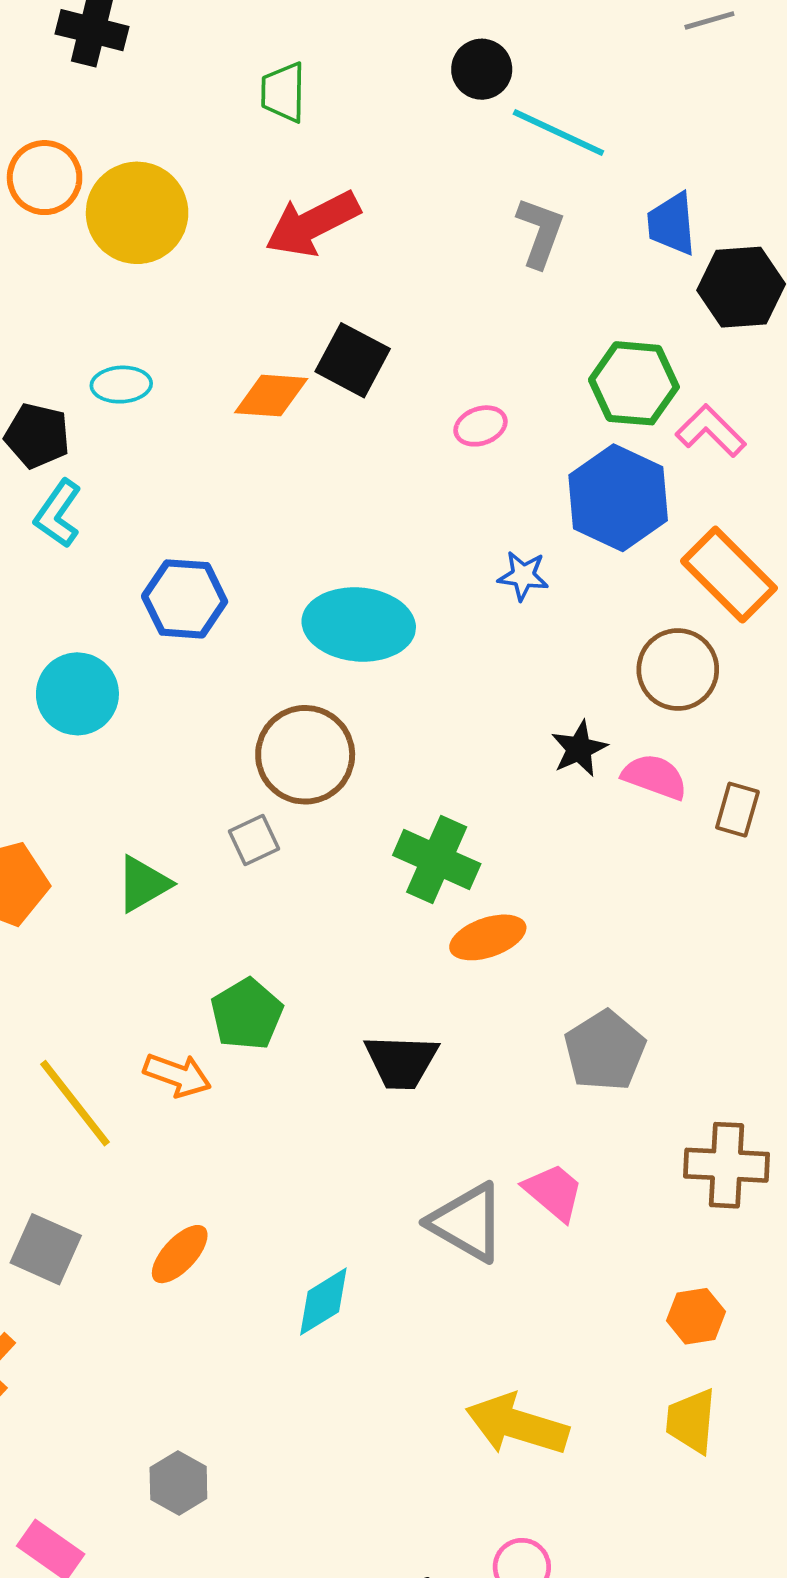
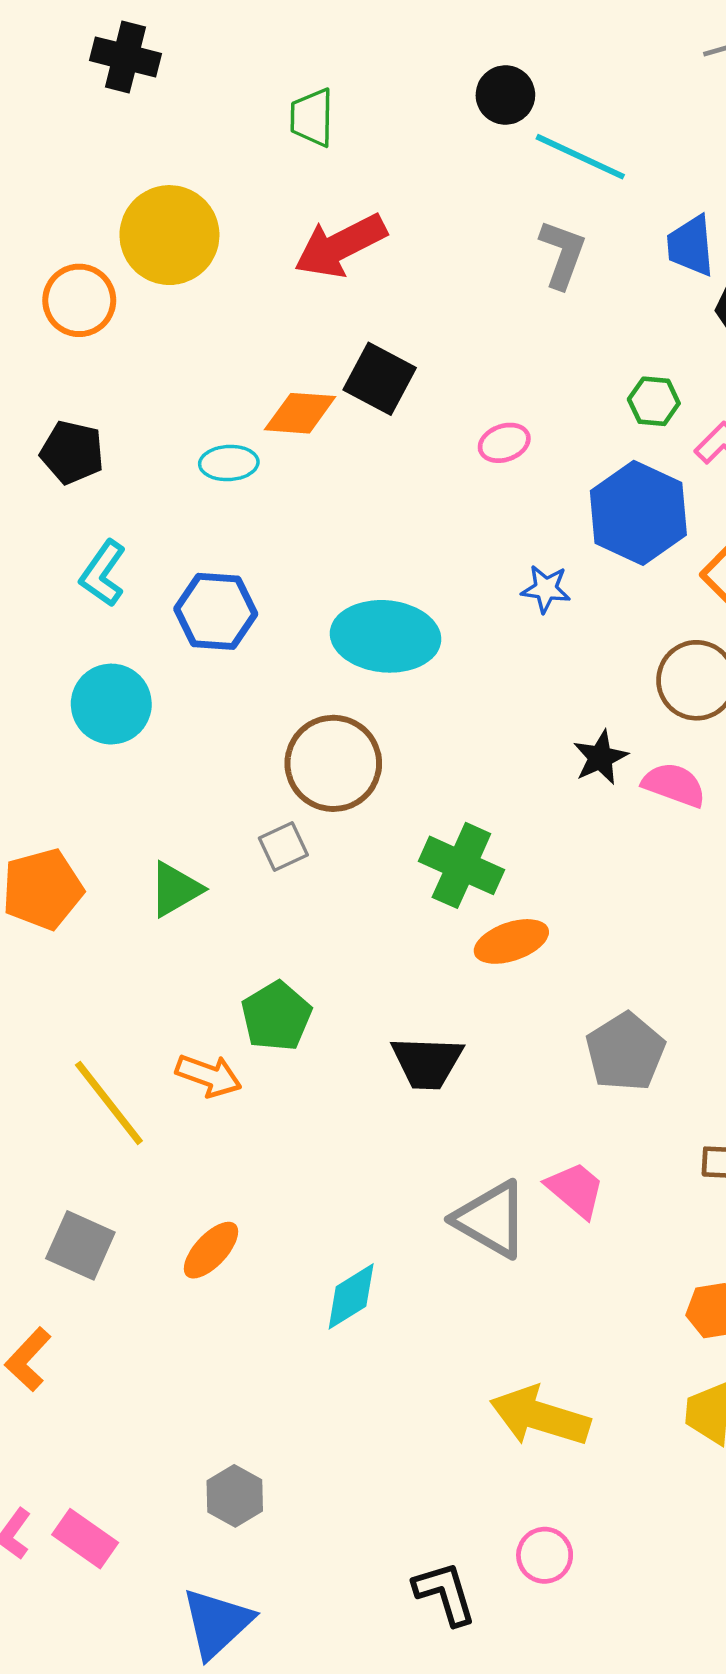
orange circle: (45, 178) -> (79, 300), moved
green hexagon: (634, 383) -> (654, 401), size x0.6
cyan ellipse: (121, 385) -> (229, 463), moved
cyan L-shape: (58, 514) -> (103, 573), moved
gray hexagon: (178, 1483) -> (235, 1496), moved

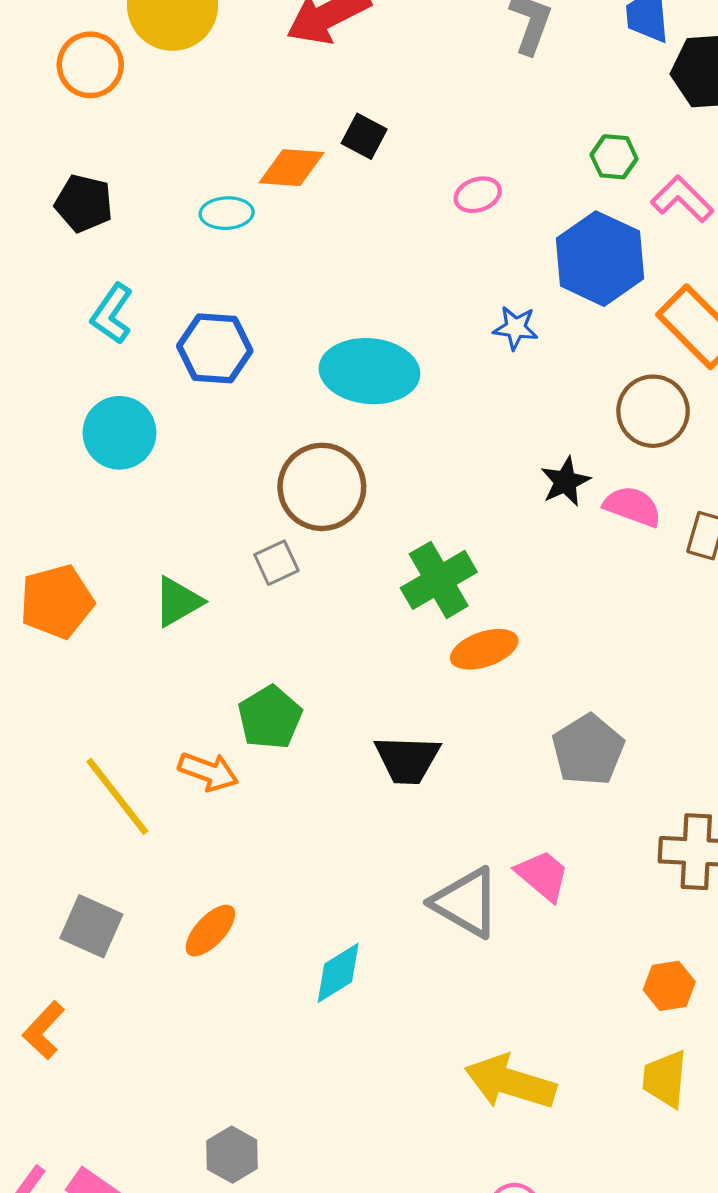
black square: (380, 379) -> (364, 136), size x0.7
green cross: (461, 865) -> (439, 580), turned 36

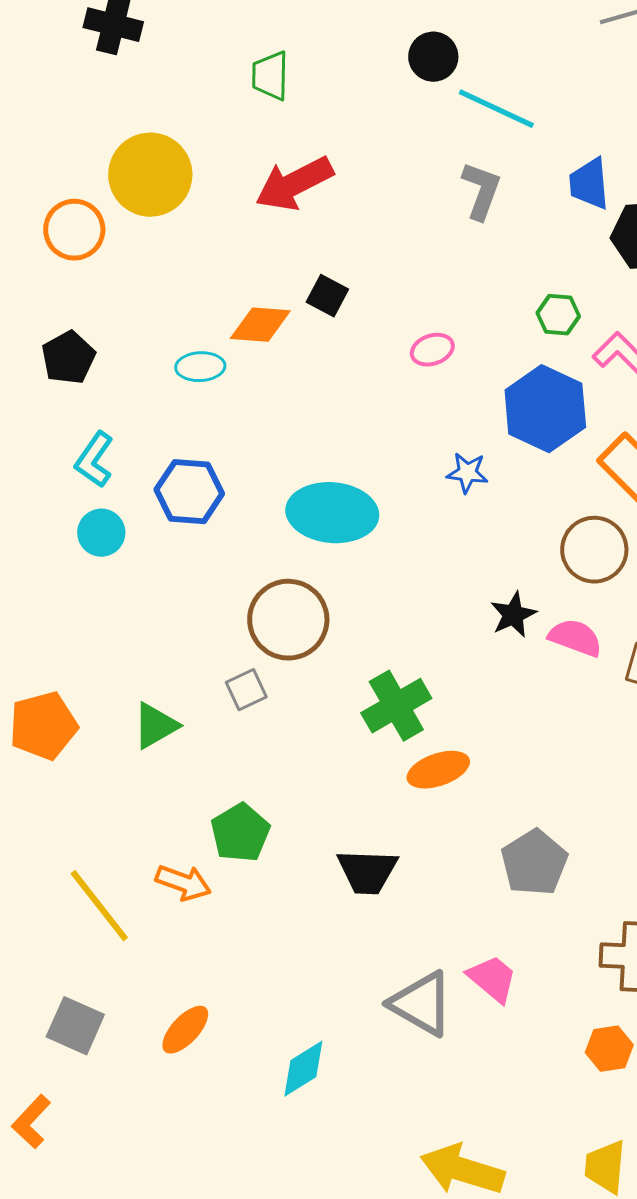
black pentagon: (84, 203) -> (68, 358), turned 30
cyan circle: (119, 433) -> (101, 533), moved, size x0.7
orange hexagon: (669, 986) -> (609, 1049), moved

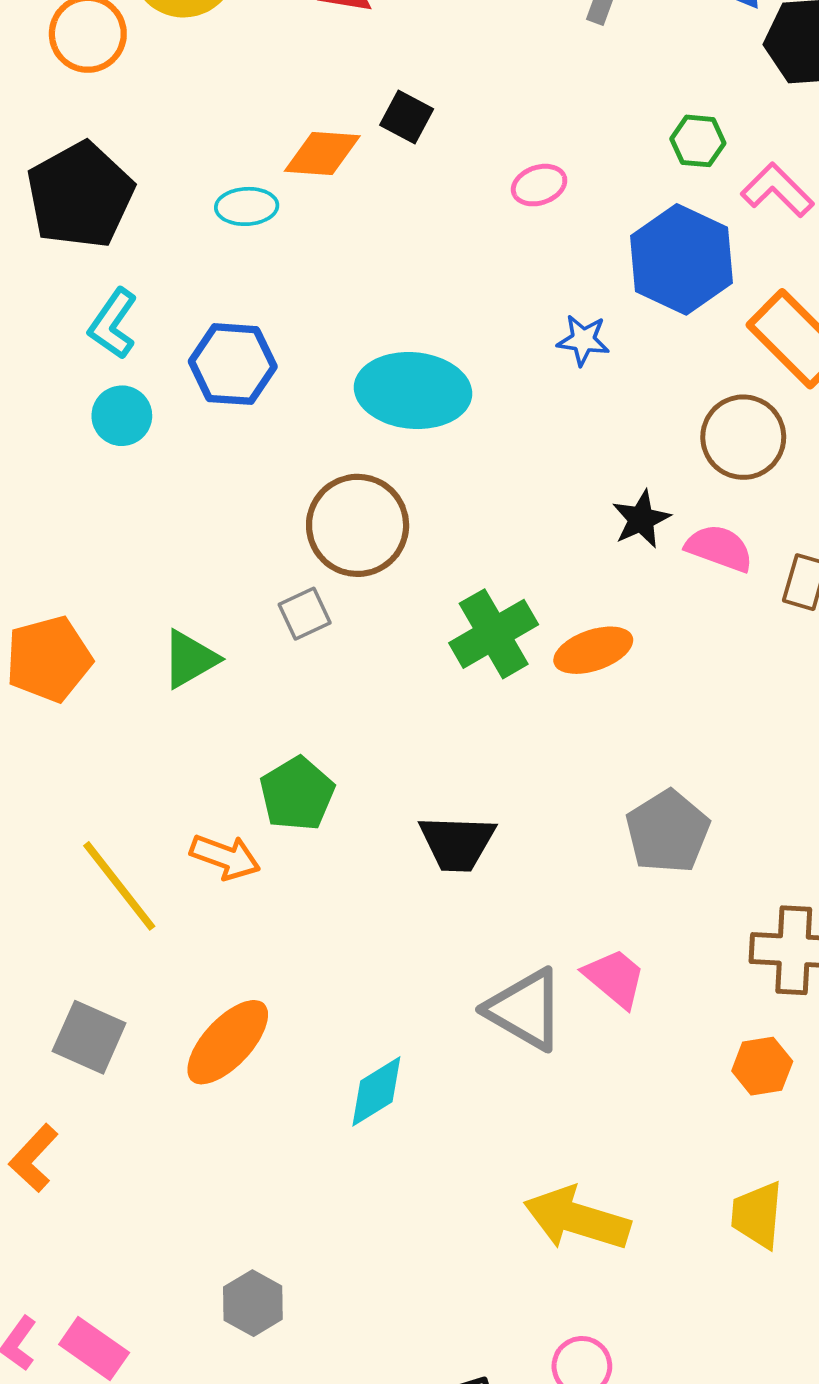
black pentagon: (68, 358) -> (80, 195), size x1.6
orange ellipse: (438, 770) -> (593, 650), moved
orange ellipse: (185, 1030) -> (228, 1042), size x1.4

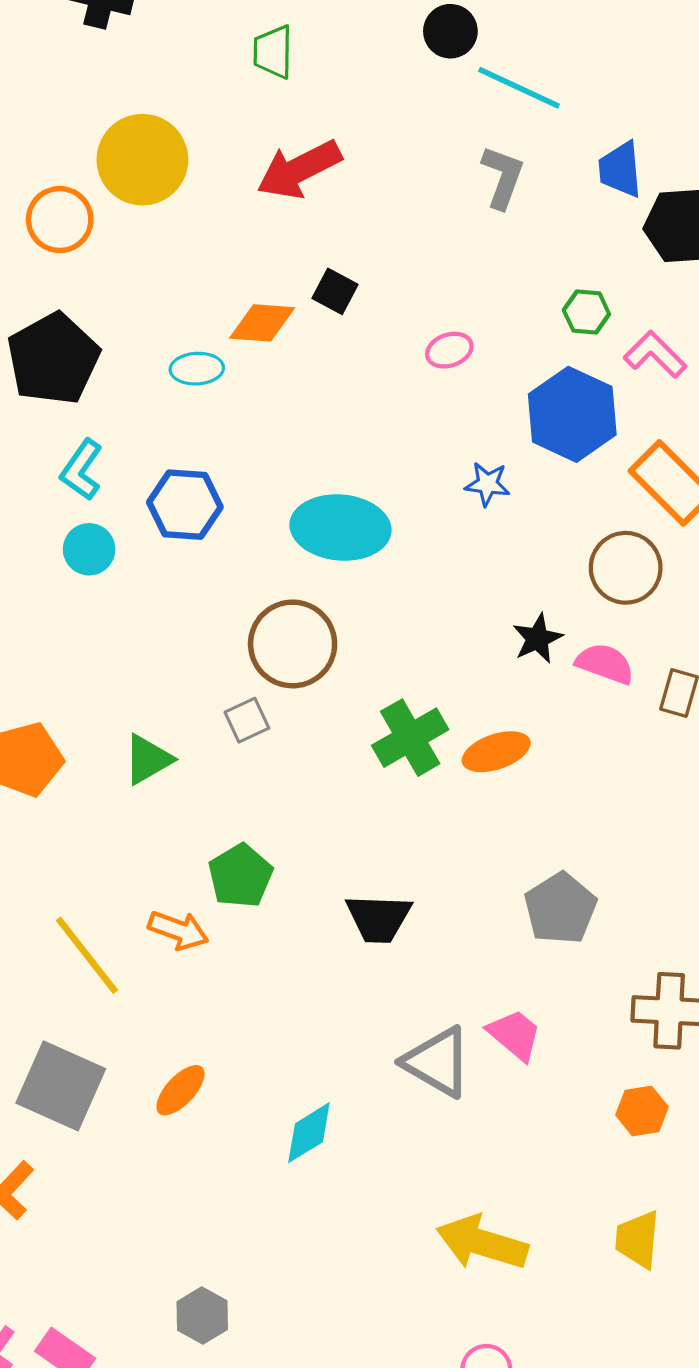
gray square: (89, 1037) -> (61, 1086), size x1.4
orange ellipse: (228, 1042) -> (180, 1090), size x0.7

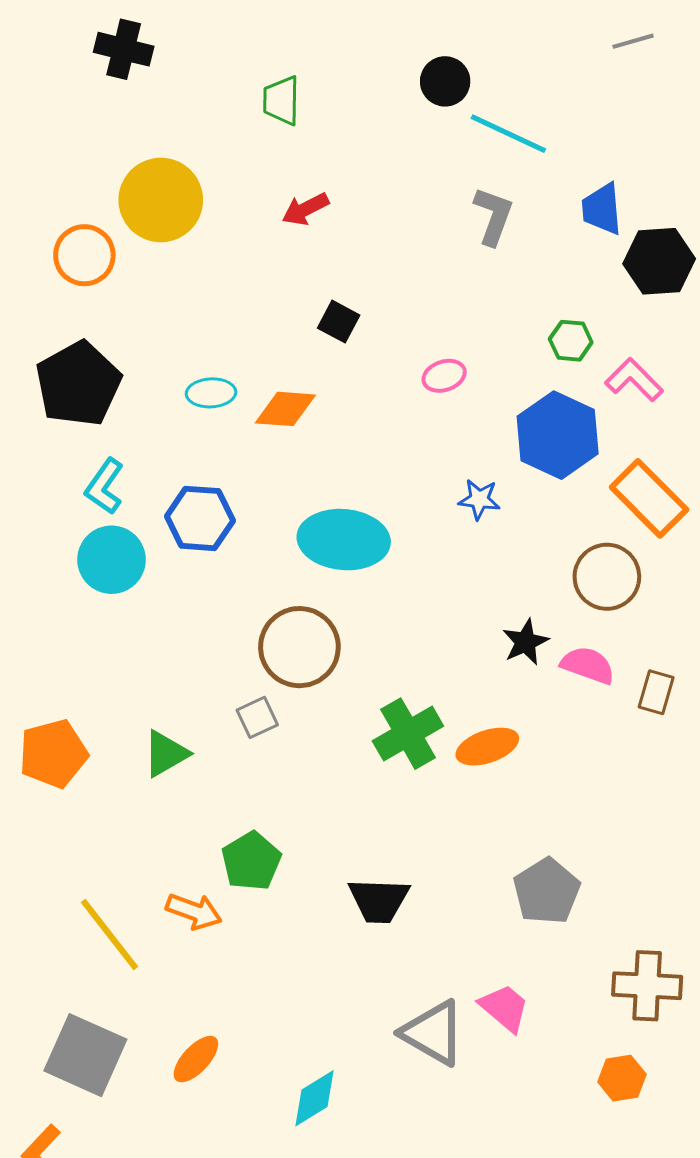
red arrow: (299, 169) -> (305, 209), size x0.6
orange diamond: (262, 323) -> (285, 409), moved
cyan circle: (89, 549) -> (112, 560), size x1.4

